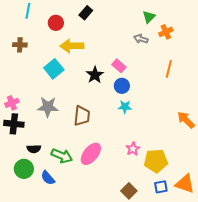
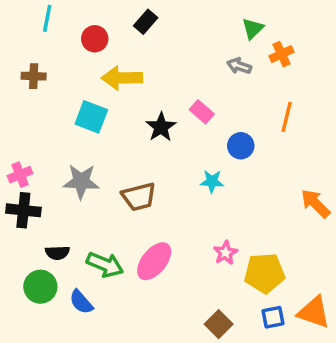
cyan square: (54, 69) -> (91, 117), turned -30
blue circle: (122, 86) -> (241, 146), moved
brown trapezoid: (82, 116) -> (139, 197), turned 70

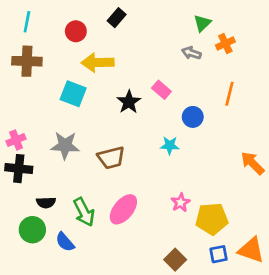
cyan line: (47, 18) -> (27, 22), moved
brown cross: (34, 76) -> (27, 61), size x1.5
green arrow: (105, 265) -> (84, 212), turned 40

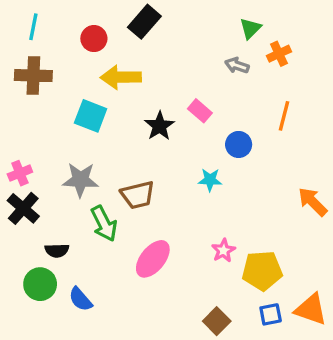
black rectangle: (117, 18) -> (144, 22), size x1.4
black cross: (19, 169) -> (23, 208), turned 35
green arrow: (84, 212) -> (104, 224), moved

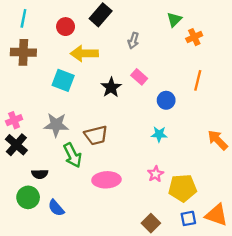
gray arrow: (237, 65) -> (133, 41), moved, turned -91
cyan star: (210, 180) -> (159, 134), moved
pink ellipse: (153, 259) -> (106, 180), turned 48

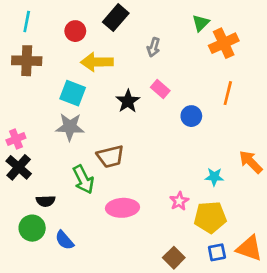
orange cross: (194, 37) -> (224, 43), size x1.5
gray star: (56, 125) -> (70, 127), moved
cyan star: (159, 134) -> (214, 177), moved

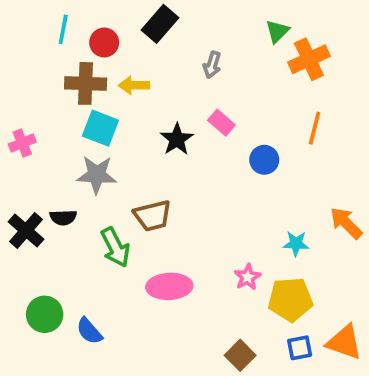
cyan line: (27, 22) -> (63, 29), moved
brown cross: (27, 61) -> (86, 83), moved
yellow arrow: (97, 62) -> (134, 85), size x0.7
pink cross: (16, 139) -> (22, 143), moved
black semicircle: (46, 201) -> (63, 217), moved

